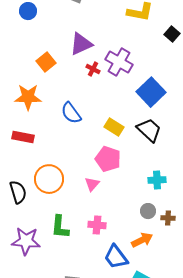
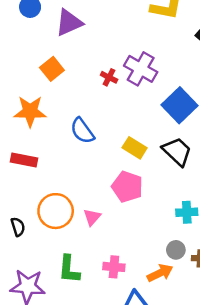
purple triangle: (81, 44) -> (69, 23), moved
pink triangle: (92, 184) -> (92, 217), moved
black semicircle: (18, 192) -> (18, 227), size x0.7
orange arrow: (142, 240) -> (160, 273), moved

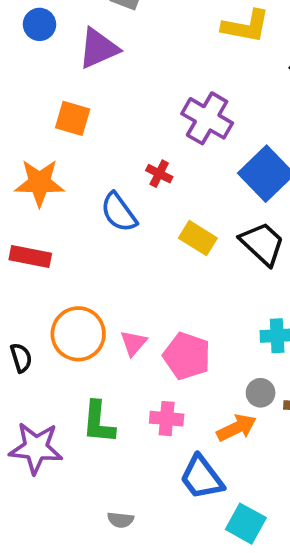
orange square: (52, 69) -> (73, 118), turned -35
red cross: (109, 77) -> (159, 174), moved
pink pentagon: (127, 187) -> (187, 356), moved

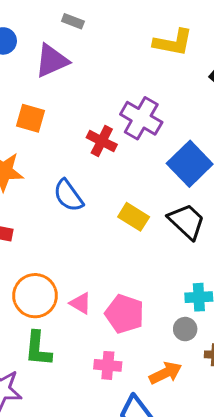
red cross: (159, 174) -> (102, 141), moved, size x1.4
pink triangle: (133, 343) -> (81, 303), turned -40
gray circle: (261, 393) -> (185, 329), moved
green L-shape: (98, 422) -> (38, 349), moved

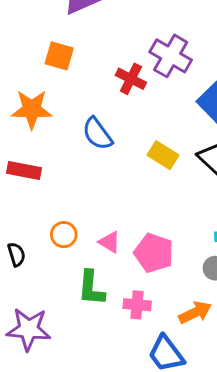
orange circle: (35, 296) -> (64, 235), size x0.6
green L-shape: (38, 349) -> (91, 288), moved

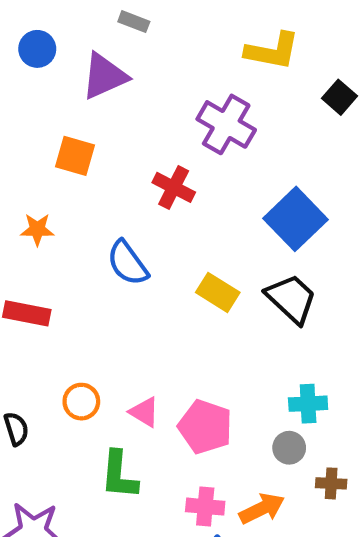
purple cross: (171, 56) -> (226, 124), moved
orange star: (32, 109) -> (37, 229), size x0.6
pink cross: (137, 305) -> (205, 507), moved

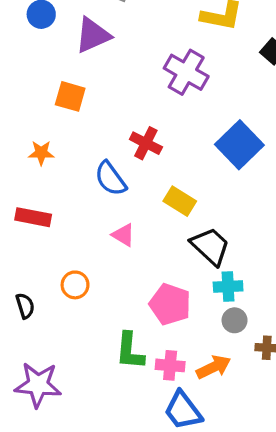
red cross: (174, 187) -> (146, 143), moved
black trapezoid: (291, 299) -> (210, 246), moved
cyan cross: (308, 404) -> (228, 287), moved
pink triangle: (144, 412) -> (123, 235), moved
green L-shape: (119, 475) -> (130, 351), moved

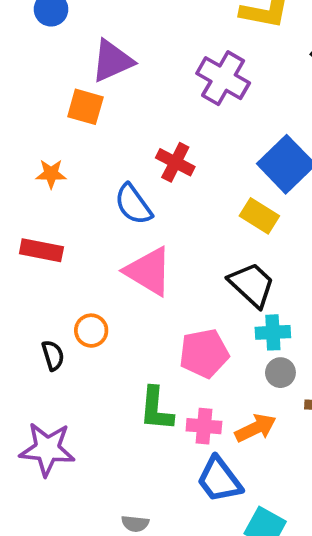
purple triangle: (93, 35) -> (112, 61), moved
yellow rectangle: (180, 201) -> (259, 216), moved
pink triangle: (123, 235) -> (149, 271), size x1.8
pink pentagon: (170, 304) -> (204, 353), turned -30
black semicircle: (25, 306) -> (53, 355), moved

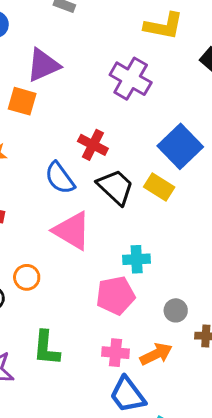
black trapezoid: (252, 285) -> (115, 187), moved
cyan cross: (273, 332) -> (137, 259), moved
green L-shape: (156, 409) -> (46, 348), moved

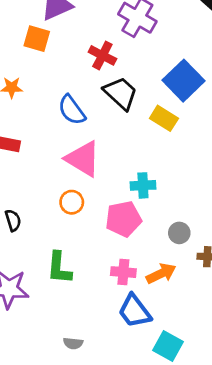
red cross: (93, 145) -> (102, 55), moved
black trapezoid: (115, 187) -> (121, 93), moved
orange circle: (27, 277) -> (72, 202), moved

